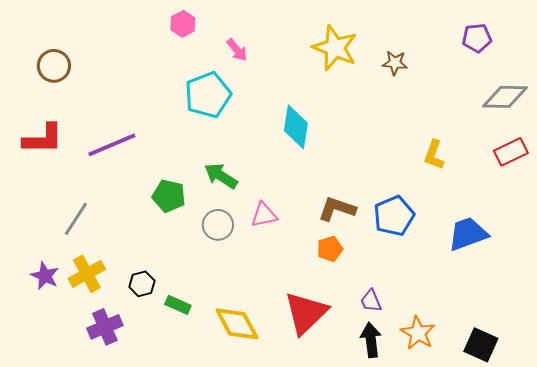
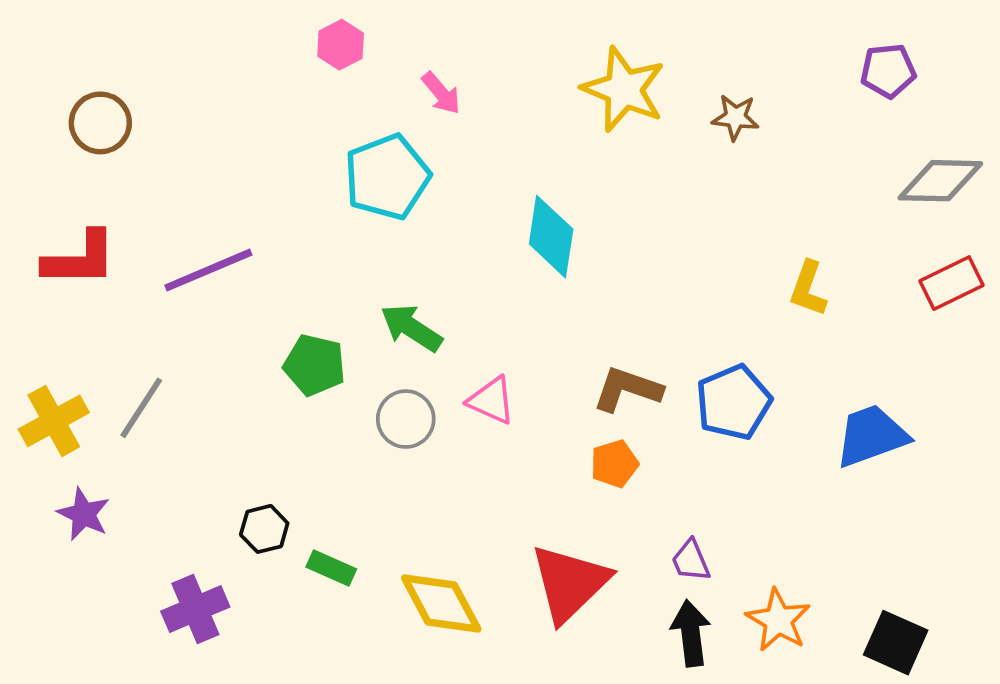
pink triangle: (264, 215) -> (491, 400), turned 36
yellow cross: (87, 274) -> (54, 421), moved

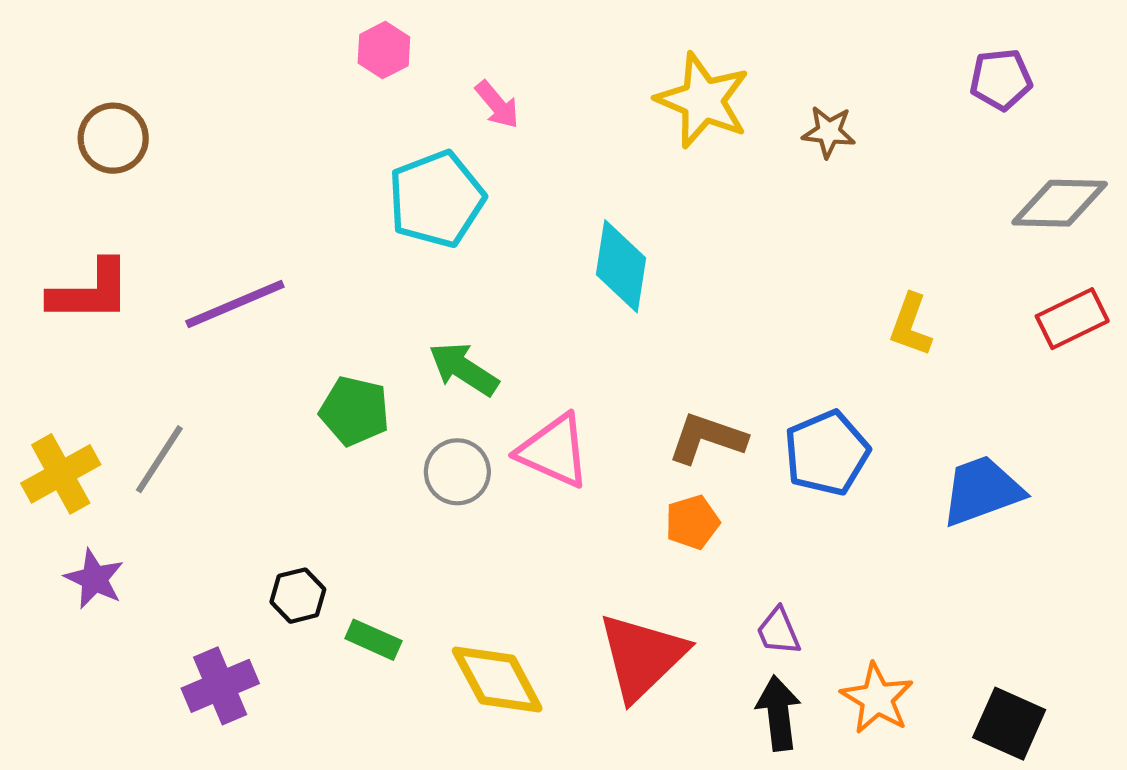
pink triangle: (491, 400) -> (554, 451), size x1.4

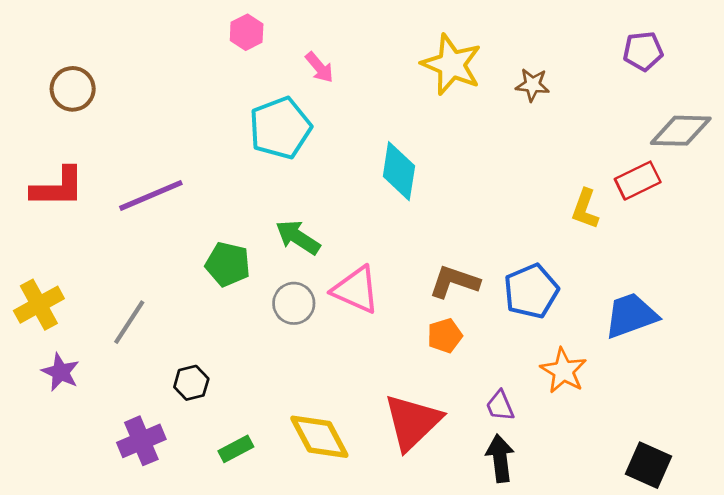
red rectangle: (1072, 319) -> (638, 181), moved
gray line: (159, 459) -> (129, 322), moved
green rectangle: (373, 640) -> (236, 449), moved, turned -52
orange star: (877, 698) -> (563, 371), moved

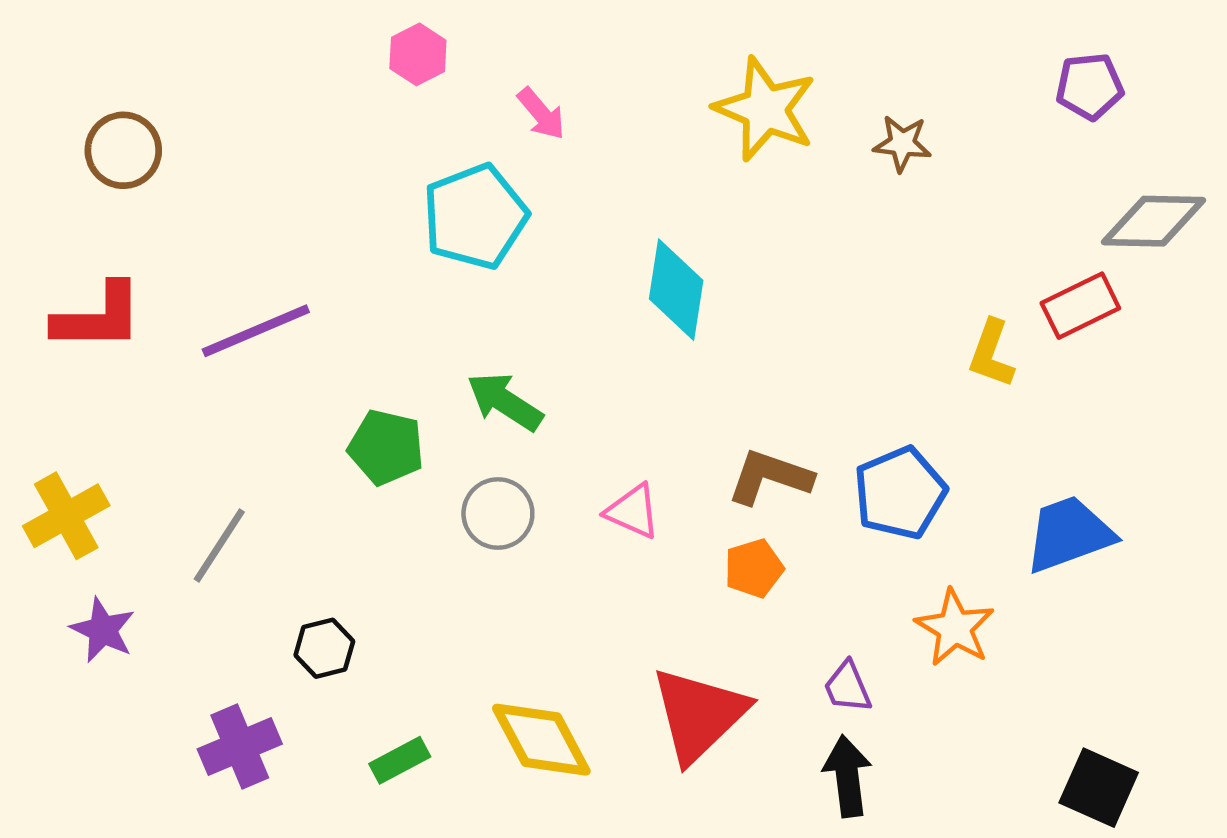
pink triangle: (356, 290) -> (633, 511), moved, size x0.7

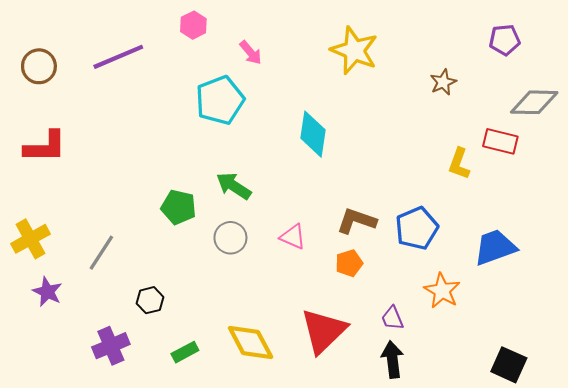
brown star: (902, 143) -> (443, 82), moved, turned -30
brown circle: (123, 150) -> (39, 66), moved
red rectangle: (1080, 306) -> (500, 141), turned 40
purple line: (256, 331) -> (118, 57), moved

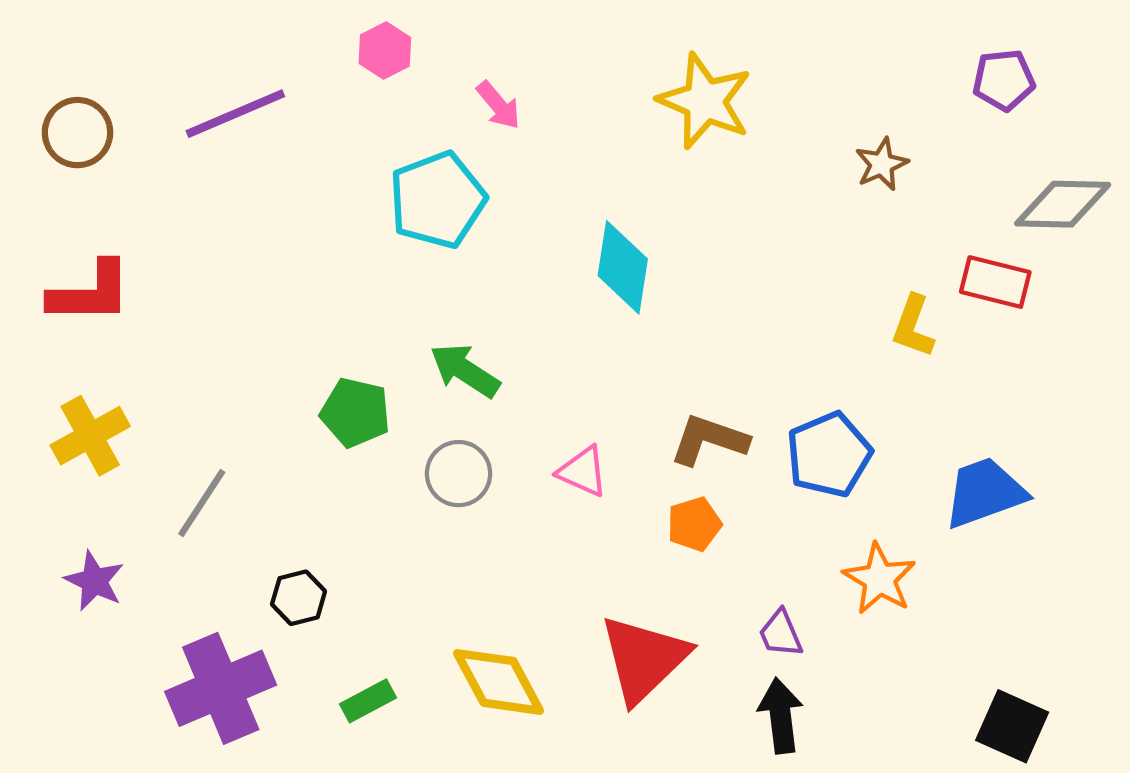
yellow cross: (30, 239) -> (90, 436), moved
purple cross: (111, 346) -> (221, 688), size x1.4

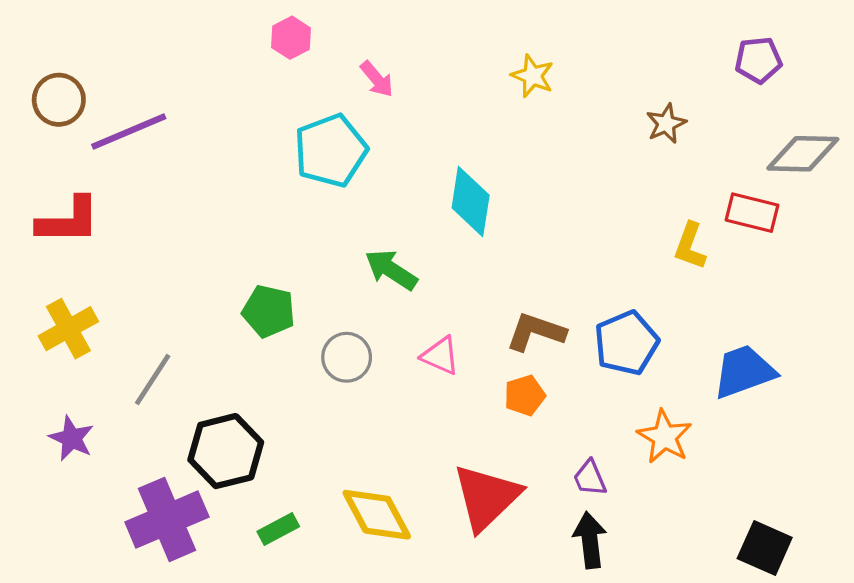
yellow star: (705, 101) -> (533, 76), size x0.6
purple line: (235, 114) -> (129, 132), moved
green arrow: (465, 370) -> (391, 270), moved
black hexagon: (299, 598) -> (226, 451), size x1.8

